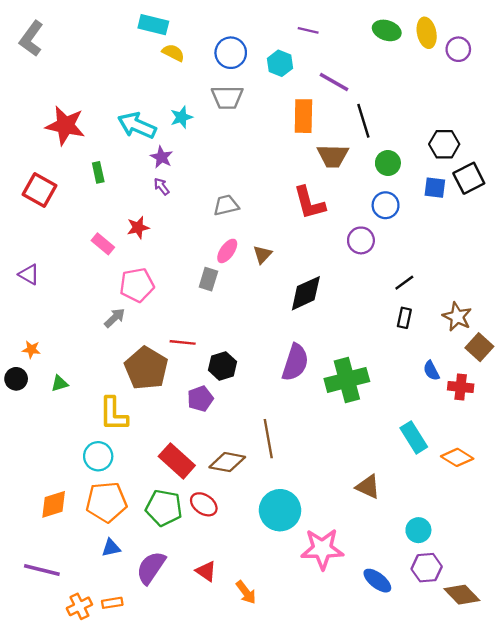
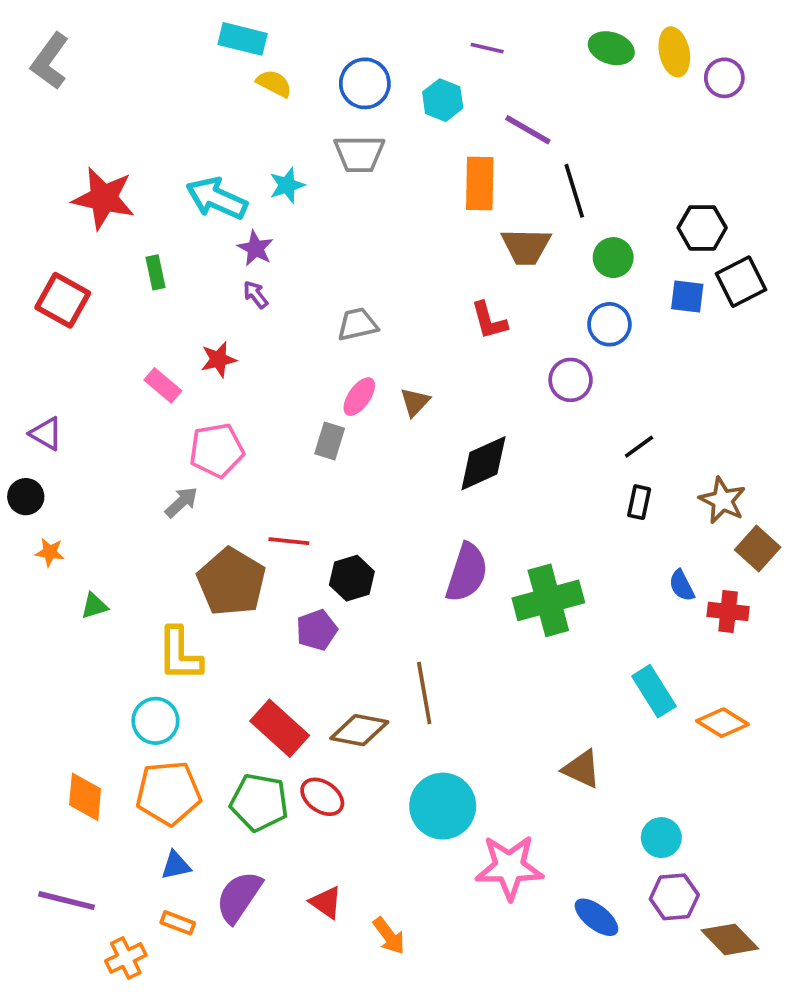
red L-shape: (309, 203) -> (489, 321), size x0.7
black circle: (16, 379) -> (26, 497), moved
orange diamond: (54, 504) -> (85, 797), turned -68
orange rectangle: (112, 603) -> (178, 923), moved, turned 30

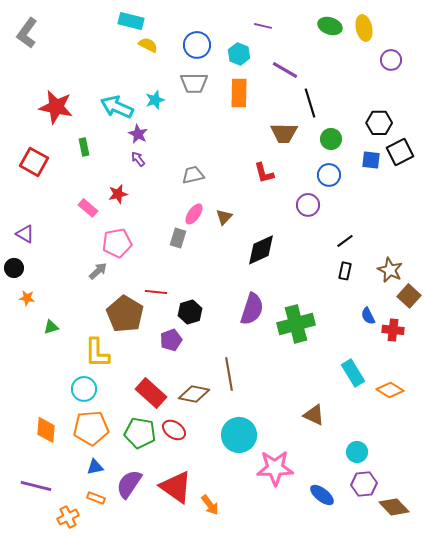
purple circle: (724, 78) -> (391, 60), moved
orange rectangle: (480, 183) -> (239, 93), moved
red triangle: (326, 902) -> (176, 487), size x1.8

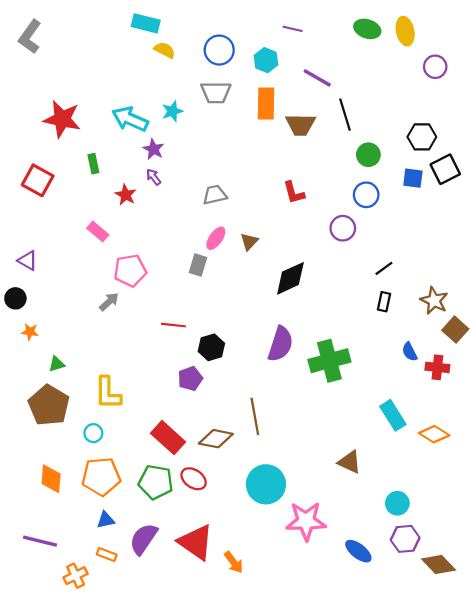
brown trapezoid: (284, 133) -> (300, 125), moved
red star: (118, 194) -> (126, 195), moved, turned -30
brown pentagon: (125, 314) -> (49, 405), moved
cyan circle: (84, 389) -> (93, 433), size x0.7

